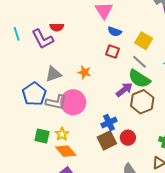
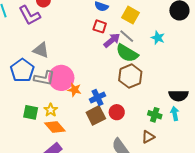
orange star: (84, 72) -> (74, 90), moved
gray triangle: (53, 74) -> (41, 50), turned 42
purple arrow: (124, 90) -> (112, 40), moved

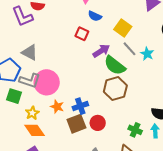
red square: (100, 26) -> (82, 34), moved
gray line: (127, 36) -> (130, 49), moved
orange star: (74, 90) -> (57, 107), moved
green square: (31, 112) -> (14, 96), moved

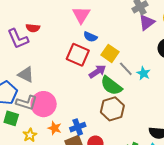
yellow square: (123, 28) -> (110, 53), moved
red square: (82, 34) -> (78, 55), size x1.6

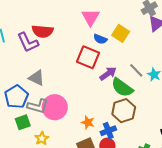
red semicircle: (33, 28) -> (43, 31), size x1.5
yellow square: (110, 53) -> (121, 33), moved
green square: (11, 118) -> (23, 122), turned -35
blue cross: (78, 127) -> (108, 131), moved
orange star: (55, 128) -> (88, 122), moved

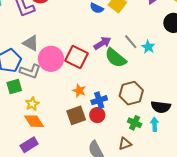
red square: (88, 57) -> (76, 57), moved
pink circle: (55, 107) -> (51, 59), moved
brown hexagon: (124, 111) -> (131, 93), moved

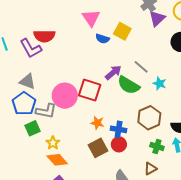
gray triangle: (31, 43) -> (27, 81), moved
cyan star: (148, 47) -> (160, 83), moved
blue cross: (99, 100) -> (119, 129), turned 35

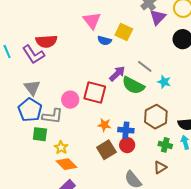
gray triangle: (27, 81) -> (32, 88), turned 36
pink circle: (65, 96) -> (70, 100), size x0.7
green square: (33, 128) -> (40, 134), turned 35

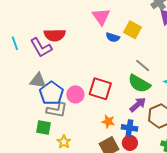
gray line: (145, 66) -> (143, 65), moved
purple arrow: (117, 74) -> (138, 105), moved
gray triangle: (32, 88) -> (38, 81), turned -48
blue pentagon: (30, 110) -> (51, 93), moved

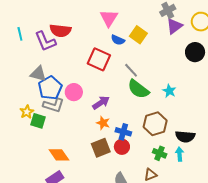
gray line: (143, 65) -> (131, 70), moved
red square: (100, 89) -> (99, 59), moved
purple arrow: (138, 105) -> (101, 103), moved
yellow star: (64, 142) -> (27, 112), moved

